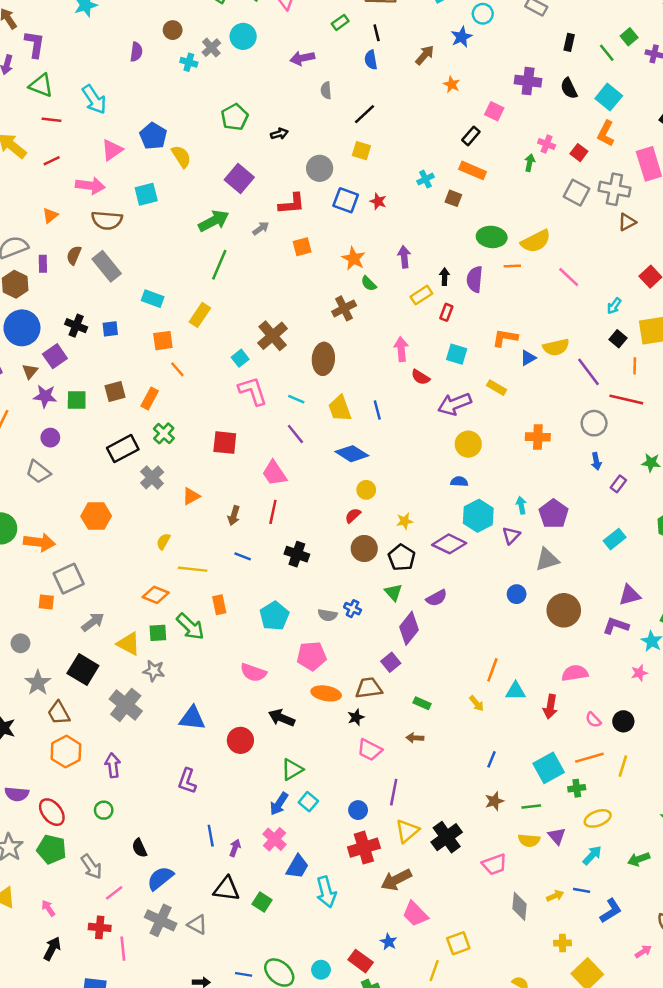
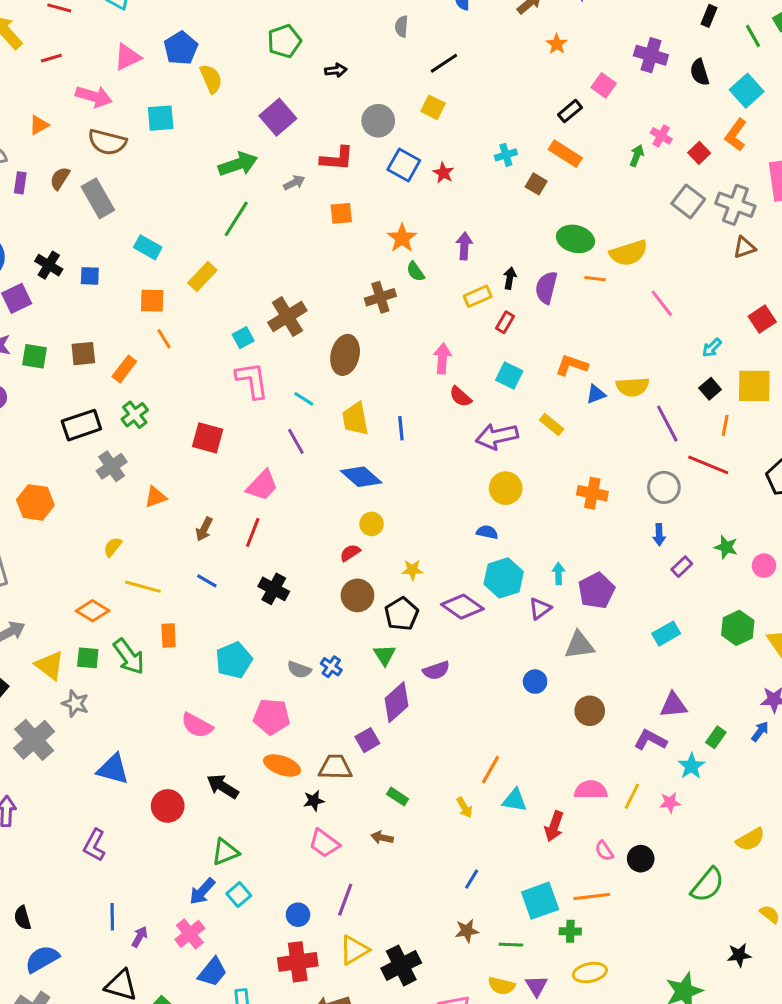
pink trapezoid: (274, 473) -> (262, 485), turned -112
brown circle: (564, 610) -> (590, 711), size x0.7
yellow line: (623, 766) -> (632, 796), moved

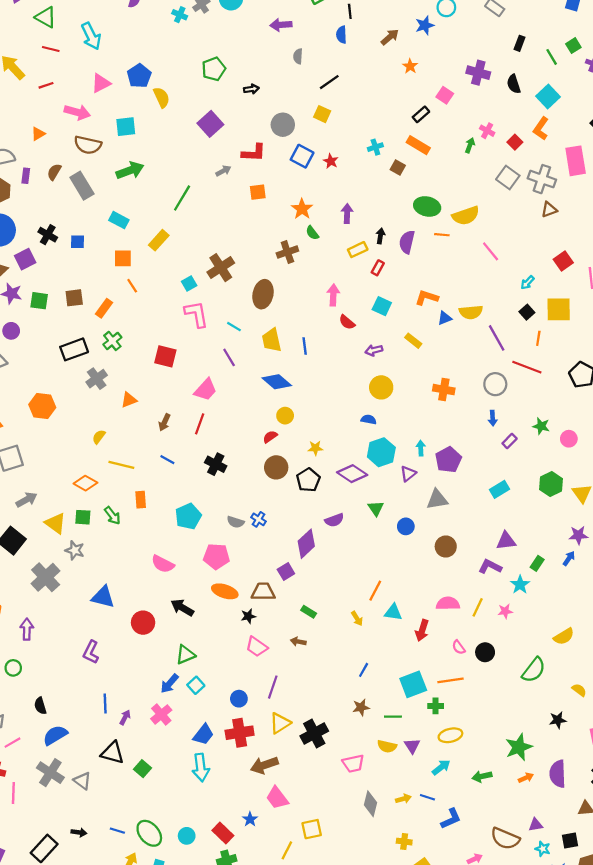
green arrow: (238, 164) -> (130, 170), moved
purple arrow: (497, 436) -> (374, 350), size x0.6
green triangle: (385, 655) -> (376, 508), moved
green arrow: (129, 657) -> (112, 516), size x0.7
blue trapezoid: (212, 972) -> (203, 735), moved

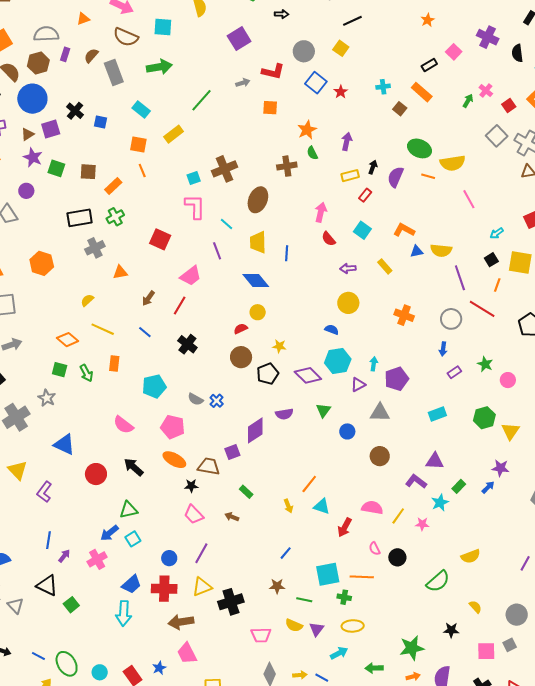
yellow triangle: (55, 523) -> (18, 470), moved

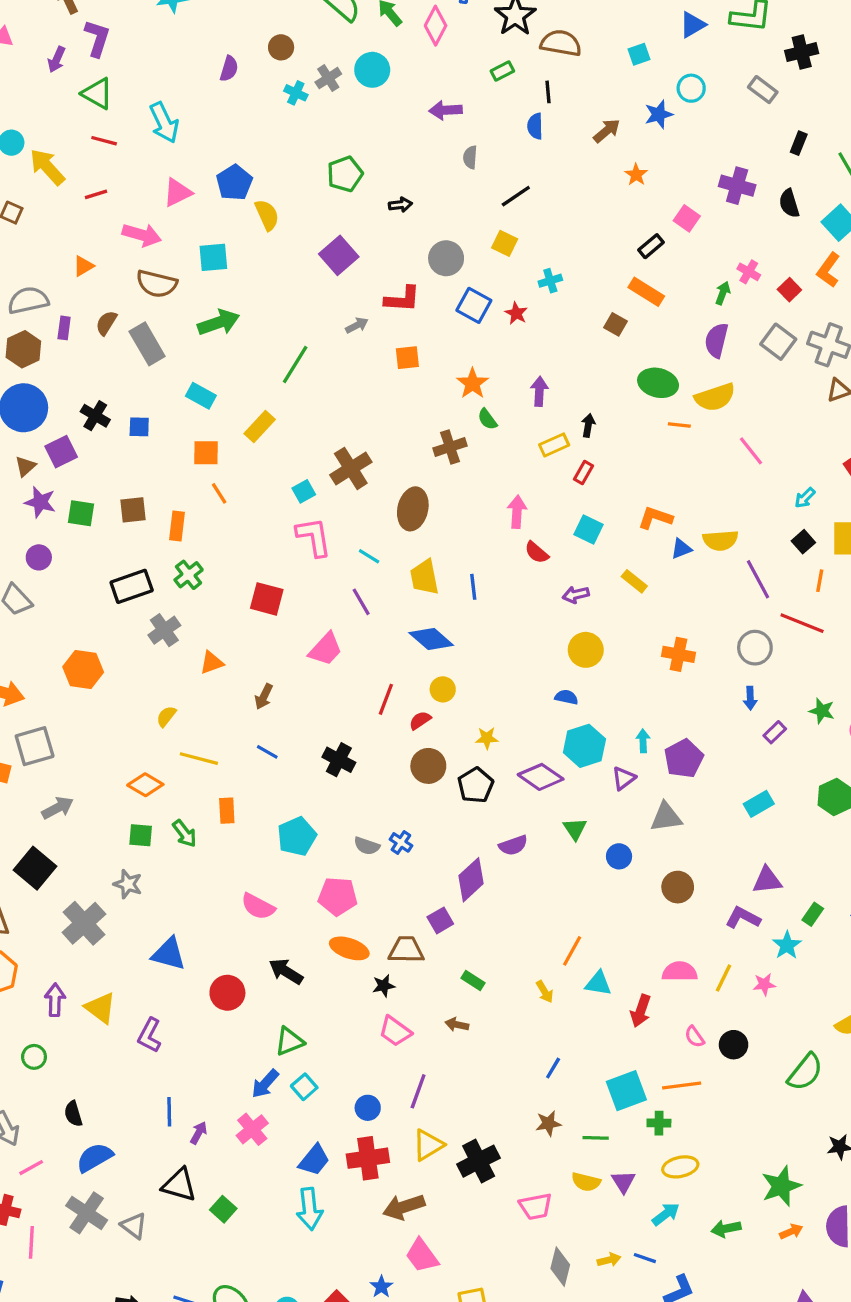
cyan cross: (383, 87) -> (550, 281), moved
purple semicircle: (396, 177) -> (716, 340), moved
orange rectangle: (113, 186) -> (177, 526), turned -30
red line: (180, 305) -> (386, 699), moved

